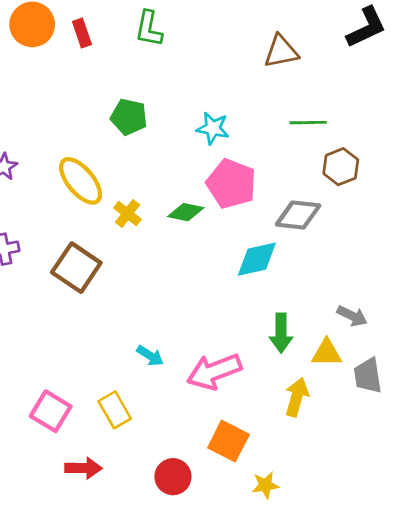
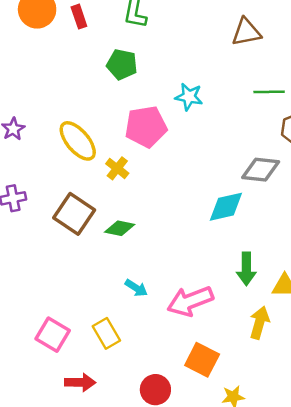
green pentagon: (129, 117) -> (122, 64), moved
pink pentagon: (231, 184) -> (146, 127), moved, turned -30
green diamond: (186, 212) -> (120, 228), moved

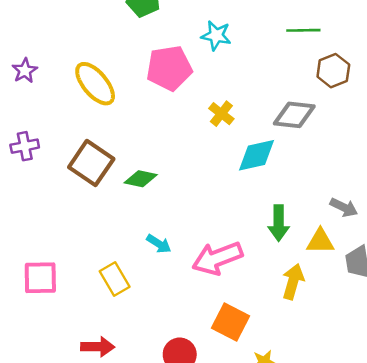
yellow cross: (117, 168) -> (221, 114), moved
yellow rectangle: (106, 333) -> (115, 279), moved
pink square: (53, 335) -> (40, 278), moved, turned -32

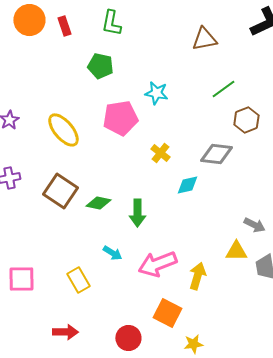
green line: (303, 30) -> (223, 89), turned -35
cyan diamond: (257, 155) -> (187, 185), size x0.7
green arrow: (279, 223) -> (137, 213), moved
yellow arrow: (293, 282) -> (197, 276), moved

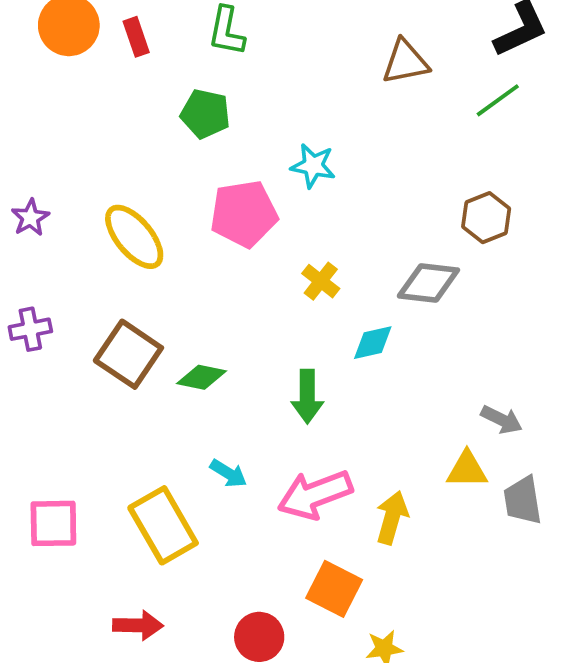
green line: (223, 89) -> (498, 100), moved
green arrow: (137, 213) -> (307, 396), moved
yellow rectangle: (78, 280) -> (163, 525), size x1.5

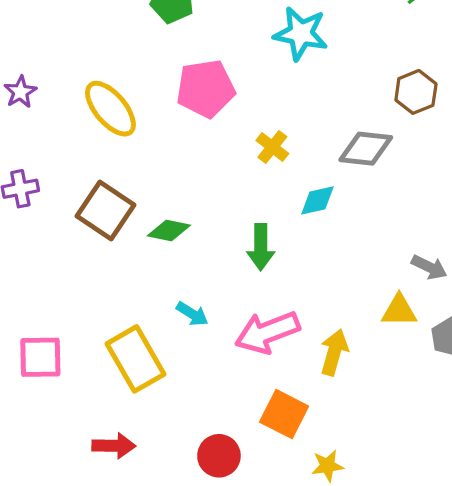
cyan star: (313, 166) -> (301, 34), moved, size x1.4

